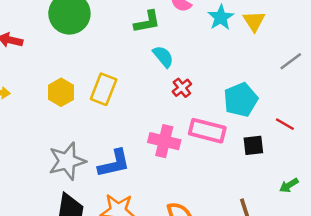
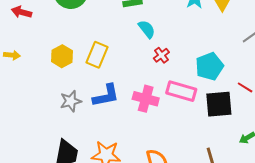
black square: (253, 145) -> (219, 104), size x1.6
gray star: (67, 161) -> (71, 101), moved, size x0.7
blue L-shape: (114, 163) -> (106, 96), moved

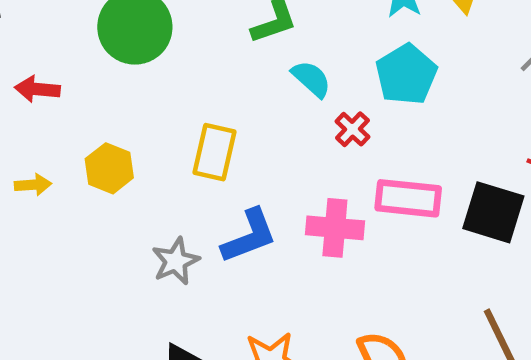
yellow hexagon: (62, 56) -> (109, 168), moved
cyan pentagon: (209, 66) -> (406, 74), moved
black square: (219, 104) -> (493, 212), turned 32

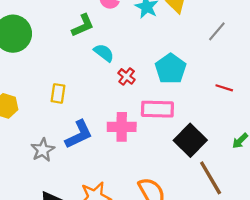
cyan pentagon: (406, 74) -> (171, 69), moved
yellow rectangle: (215, 152) -> (58, 93), size x0.7
black square: (493, 212) -> (190, 140), moved, turned 32

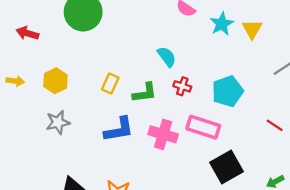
green L-shape: (83, 25) -> (145, 93), moved
red cross: (127, 76) -> (182, 86), turned -36
gray star: (43, 150) -> (58, 122), moved

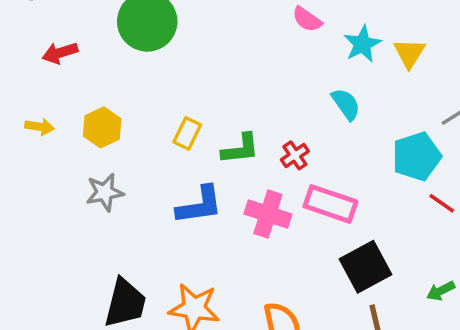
red arrow: (27, 33) -> (60, 53), turned -35
cyan semicircle: (167, 57) -> (346, 104), moved
red cross: (182, 86) -> (295, 155), moved, turned 36
cyan pentagon: (228, 91) -> (417, 156), moved

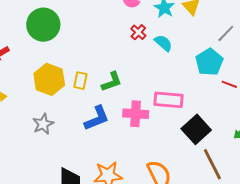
yellow hexagon: (102, 127) -> (49, 79), moved, size x1.4
red cross: (295, 155) -> (138, 32), moved

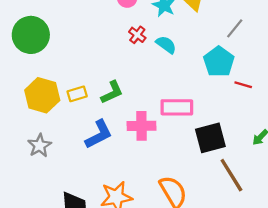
yellow rectangle: (80, 81) -> (77, 94), turned 66
black square: (196, 129) -> (210, 138), turned 32

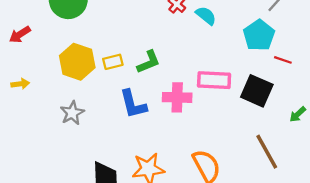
blue L-shape: (99, 134) -> (133, 104), turned 100
black square: (210, 138) -> (257, 91), moved, turned 36

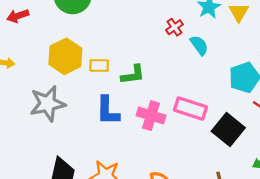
gray star: (72, 113) -> (48, 104), size x1.5

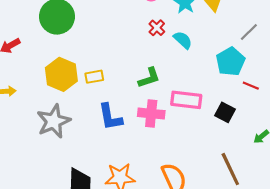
green L-shape: (133, 75) -> (149, 78), moved
black square: (228, 130) -> (225, 112), size x0.7

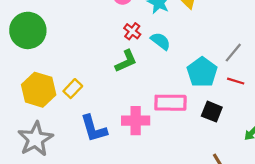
gray line: (249, 32) -> (233, 53), moved
cyan pentagon: (230, 61) -> (202, 72), moved
yellow rectangle: (94, 77) -> (73, 89), turned -30
green L-shape: (149, 78) -> (126, 61), moved

